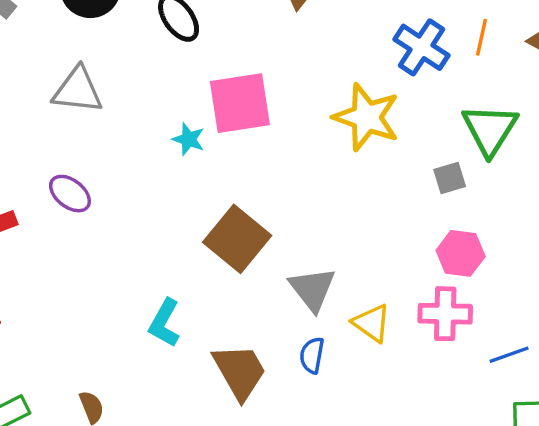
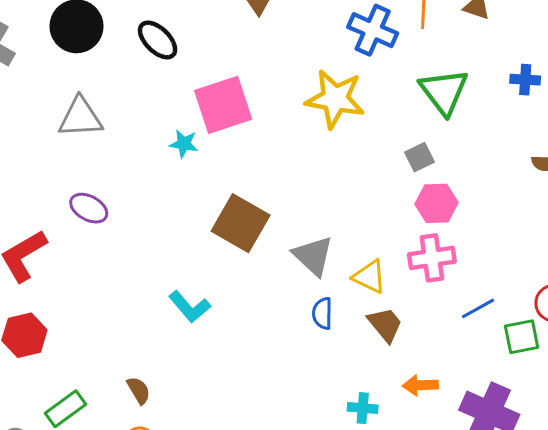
gray square: (450, 178) -> (419, 157), moved
cyan L-shape: (164, 323) -> (190, 307), turned -60
blue line: (509, 355) -> (478, 308), moved
brown trapezoid: (240, 371) -> (385, 325), moved, size x0.7

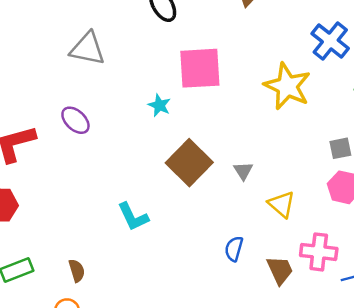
cyan star: (184, 144) -> (159, 105), moved
gray triangle: (313, 256) -> (243, 171), moved, size x0.6
pink cross: (432, 258) -> (319, 252), moved
yellow triangle: (369, 277) -> (281, 204), moved

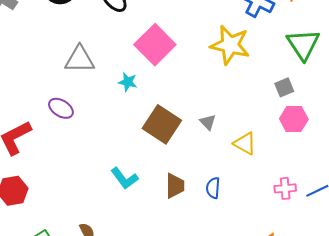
gray triangle: (87, 49) -> (80, 59), moved
pink square: (200, 68) -> (155, 45), turned -30
pink cross: (319, 252) -> (285, 188), moved, size x0.7
brown trapezoid: (280, 270) -> (175, 186), moved, turned 36

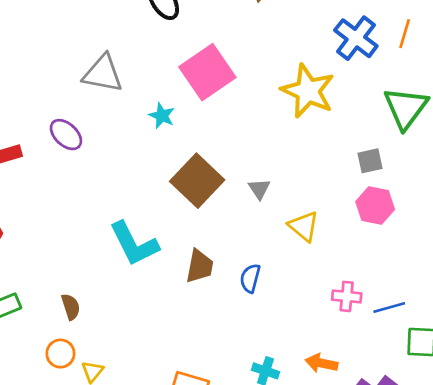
cyan L-shape: (124, 178) -> (134, 244), size x1.4

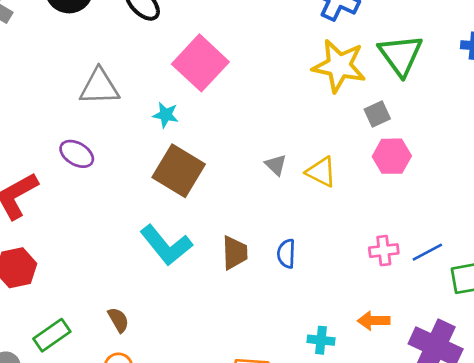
yellow star: (308, 91) -> (339, 66), moved
brown square: (197, 181) -> (179, 171), moved
yellow triangle: (304, 226) -> (321, 172), moved

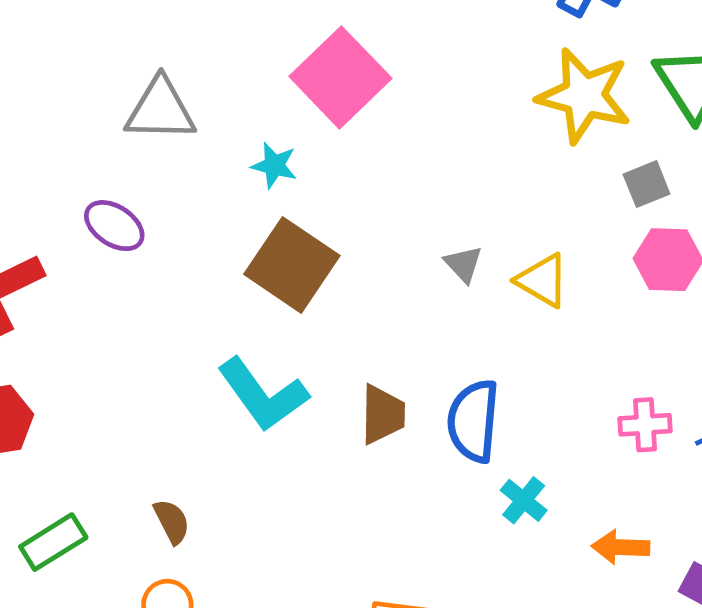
blue semicircle: (286, 254) -> (473, 421), size x1.6
cyan cross: (321, 340) -> (524, 500), moved, turned 30

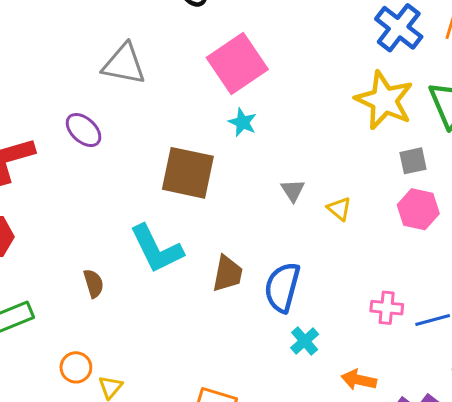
cyan star: (274, 165) -> (243, 122), moved
brown square: (292, 265) -> (188, 173), turned -32
yellow triangle: (543, 280) -> (339, 209), size x0.7
brown semicircle: (172, 521) -> (94, 283), moved

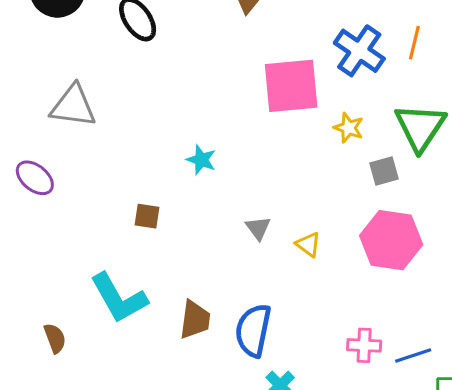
pink square: (237, 63) -> (291, 86), moved, turned 32
yellow star: (384, 100) -> (349, 128), size x0.5
gray square: (413, 161) -> (384, 171), moved
brown square: (188, 173) -> (147, 216), size x0.5
pink hexagon: (418, 209) -> (391, 240), size x1.4

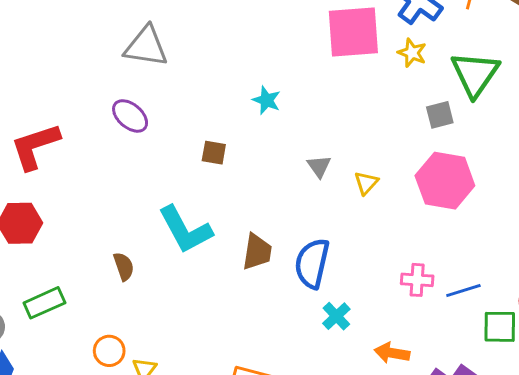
yellow star: (349, 128) -> (412, 53), moved
purple ellipse: (35, 178) -> (130, 116), moved
yellow triangle: (308, 244) -> (366, 183), turned 35

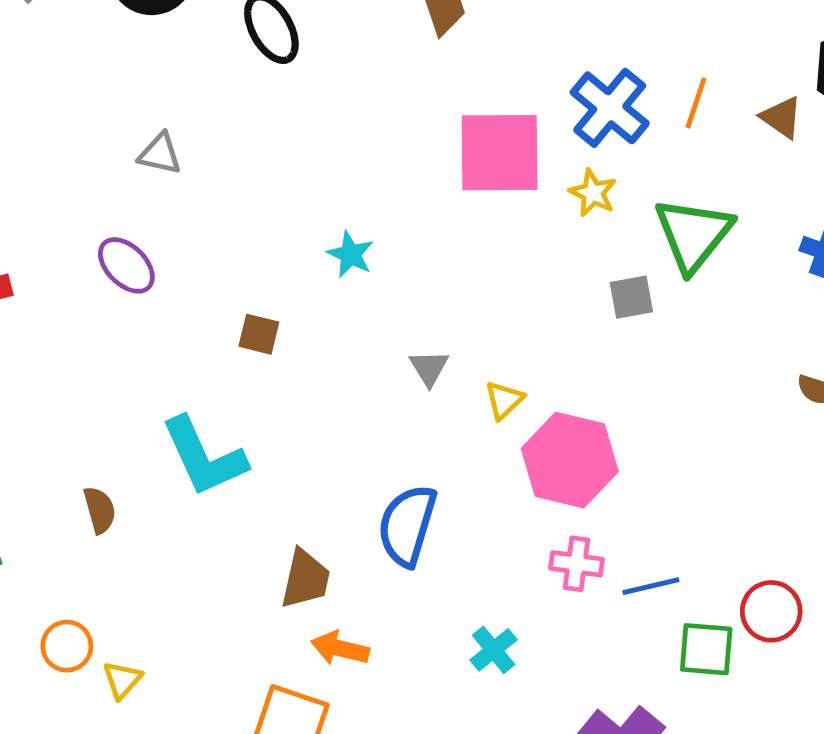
gray triangle: (146, 46) -> (160, 154), size x0.6
pink hexagon: (445, 181) -> (570, 460), moved
brown trapezoid: (257, 252) -> (305, 579), moved
cyan cross: (336, 316) -> (494, 650), moved
orange arrow: (392, 353) -> (340, 648), moved

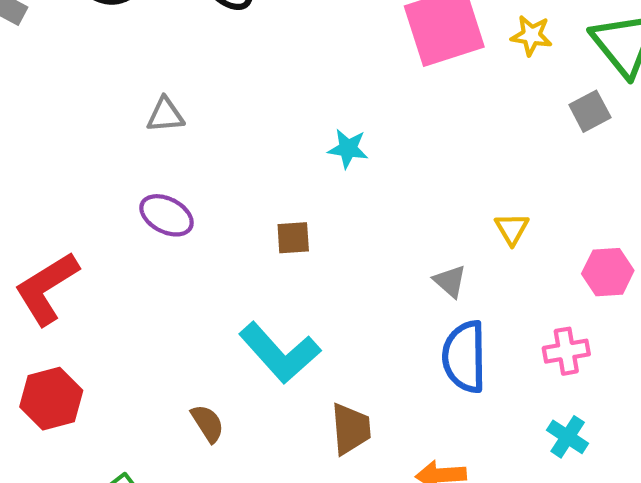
gray triangle: (429, 368) -> (450, 281), moved
pink hexagon: (570, 460) -> (608, 272), moved, size x0.6
pink cross: (577, 564) -> (566, 351), moved
brown trapezoid: (305, 579) -> (351, 429), moved

